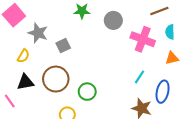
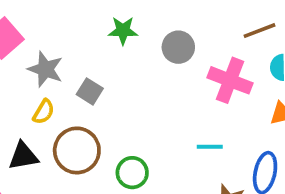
gray square: (63, 46) -> (90, 91), turned -32
yellow semicircle: (23, 56) -> (44, 112), moved
cyan line: (140, 77) -> (210, 147), moved, turned 56

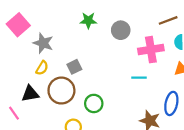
pink cross: (230, 80) -> (151, 50), turned -30
gray square: (90, 91) -> (74, 67), moved, turned 32
cyan line: (210, 147) -> (139, 78), moved

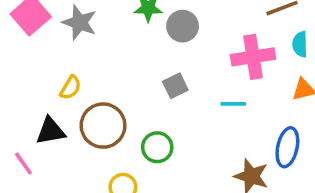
gray circle: (121, 30) -> (183, 26), moved
gray star: (43, 43) -> (80, 23), moved
gray square: (74, 67) -> (175, 86), moved

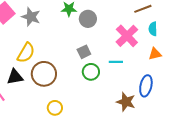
pink cross: (253, 57) -> (127, 36), turned -35
yellow semicircle: (70, 88) -> (26, 53), size x1.5
green circle: (157, 147) -> (91, 72), moved

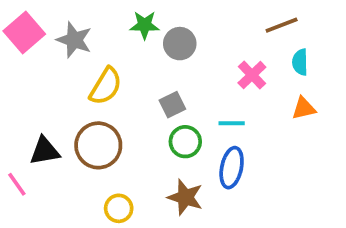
pink cross: (127, 36) -> (252, 75), size x0.7
yellow semicircle: (26, 53) -> (106, 86), moved
blue ellipse: (146, 86) -> (232, 168), moved
brown star: (126, 102) -> (185, 197), moved

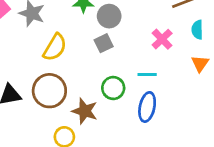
gray square: (172, 105) -> (104, 43), moved
orange triangle: (304, 108) -> (200, 64), turned -42
brown star: (185, 197) -> (85, 111), moved

